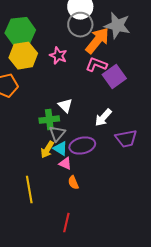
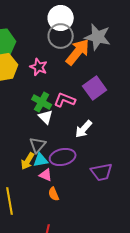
pink L-shape: (96, 65) -> (65, 100), moved
green cross: (49, 120) -> (42, 102), moved, turned 36
purple trapezoid: (126, 139) -> (102, 172), moved
cyan triangle: (60, 149) -> (41, 160), turned -42

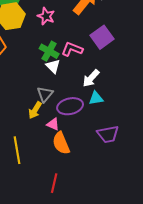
cyan triangle: (41, 160) -> (96, 98), moved
purple trapezoid: (102, 172) -> (108, 134), moved
orange semicircle: (54, 194) -> (61, 143), size x1.6

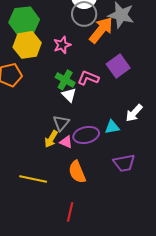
pink star: (46, 16) -> (62, 45), turned 30
white arrow: (91, 78) -> (134, 113), moved
pink triangle: (53, 124) -> (66, 142), moved
yellow line: (17, 150) -> (33, 179), turned -68

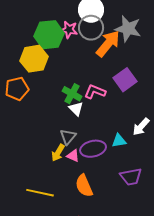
green hexagon: (24, 21) -> (49, 35), moved
pink star: (62, 45) -> (69, 30), moved, turned 30

